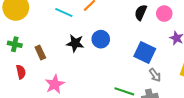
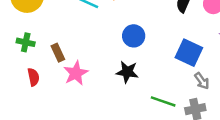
black star: (75, 43) -> (127, 72), moved
pink star: (55, 84) -> (76, 73), moved

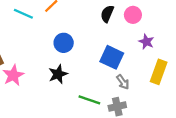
black star: (127, 72) -> (58, 74), turned -30

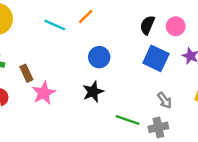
blue square: (112, 57) -> (156, 58), moved

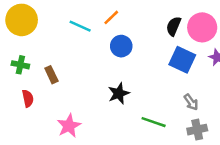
pink circle: (176, 26) -> (202, 27), size x1.5
blue circle: (99, 57) -> (121, 46), moved
pink star: (44, 93) -> (69, 126), moved
gray cross: (158, 127) -> (197, 130), moved

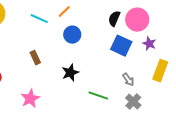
brown rectangle: (51, 75) -> (35, 58), moved
gray cross: (197, 130) -> (133, 102), turned -35

